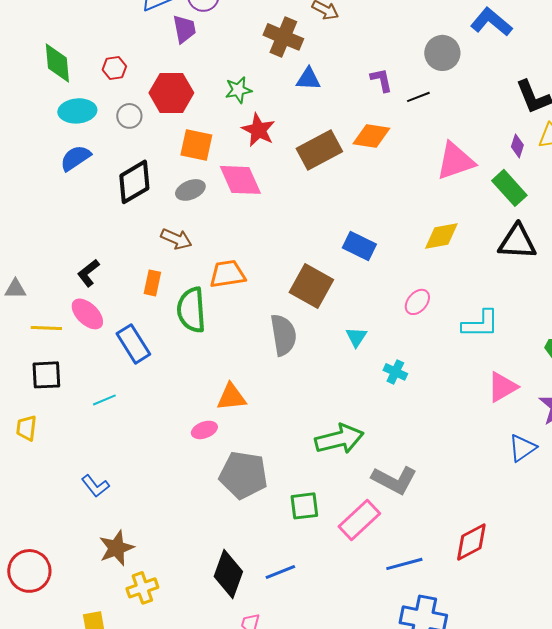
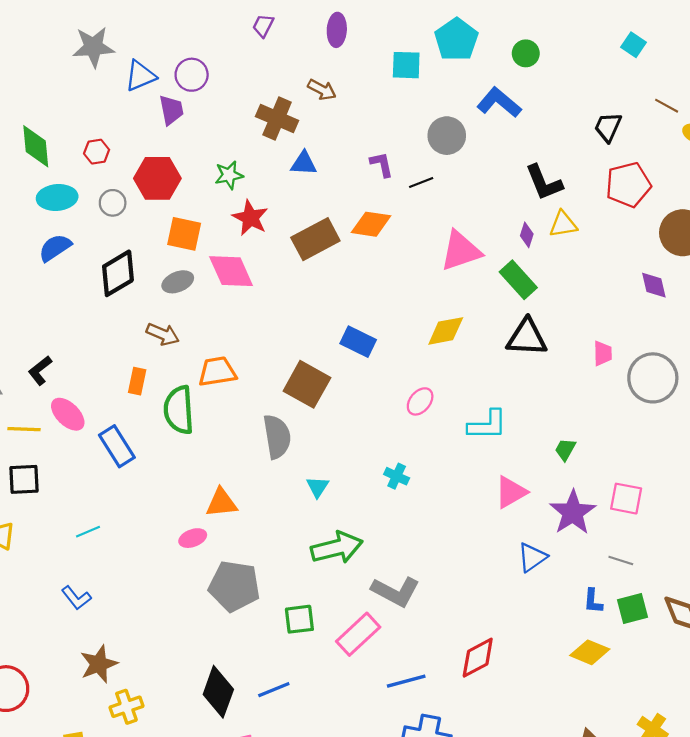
black L-shape: (88, 273) -> (40, 370), moved
cyan triangle: (356, 337) -> (318, 487), moved
cyan line: (104, 400) -> (88, 532), moved

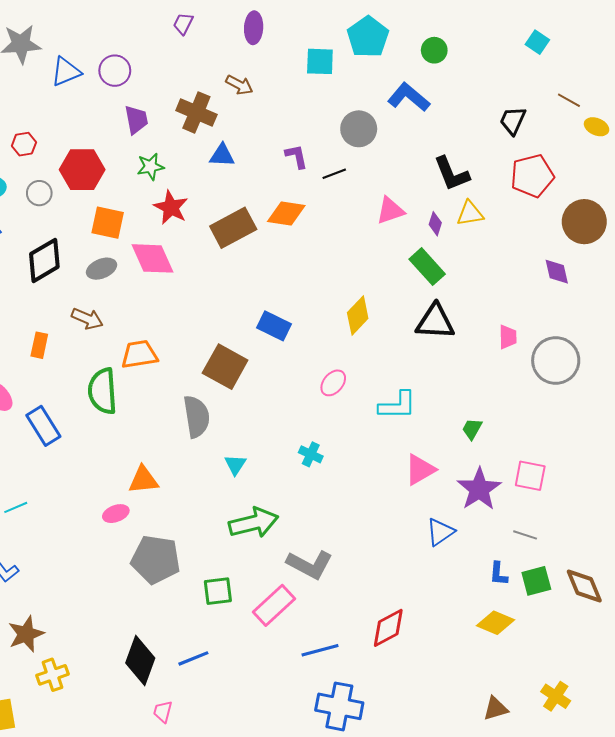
purple trapezoid: (171, 110) -> (136, 120), moved
pink triangle: (461, 251) -> (390, 210), moved, size x0.7
yellow diamond: (446, 331) -> (358, 316), turned -36
orange rectangle: (137, 381) -> (39, 345), moved

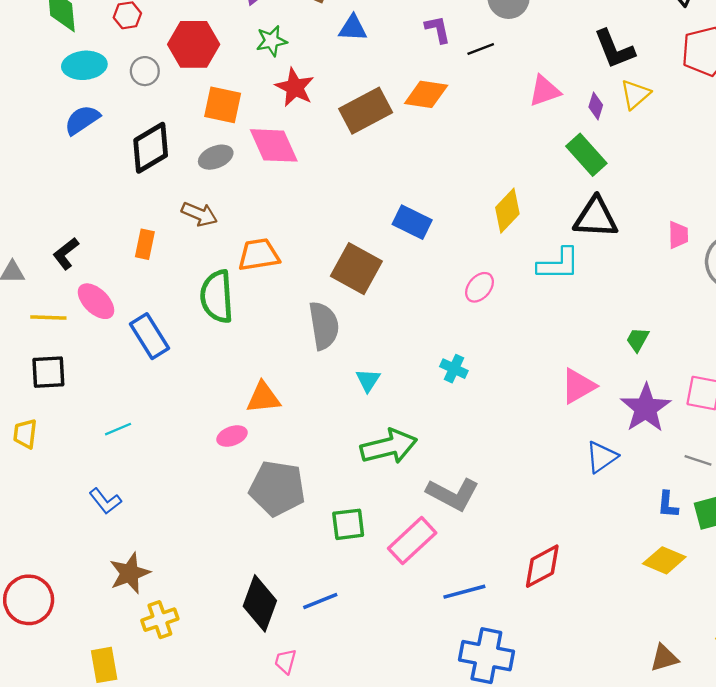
yellow triangle: (470, 214) -> (635, 94), turned -32
cyan L-shape: (397, 405) -> (559, 264), moved

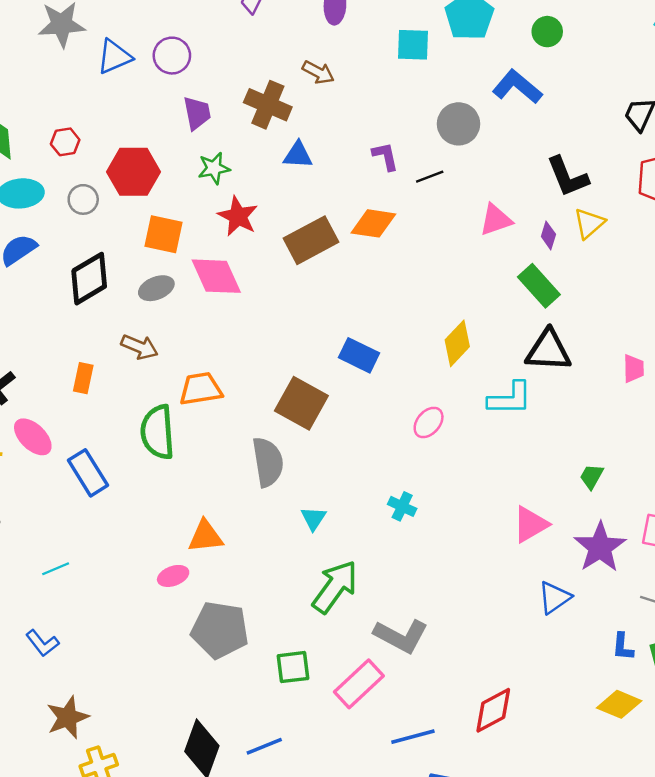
green arrow: (389, 446) -> (335, 587), turned -40

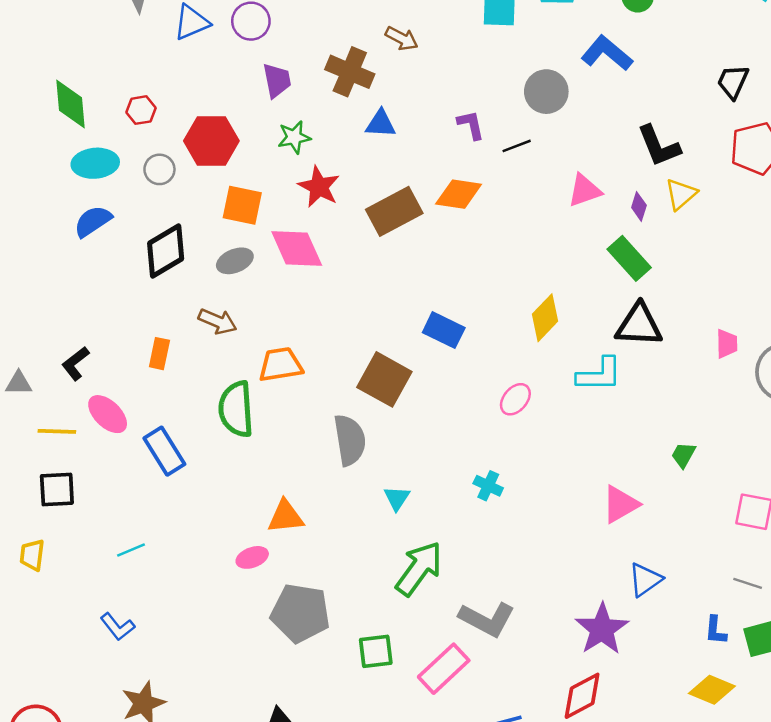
purple star: (600, 547) -> (602, 629), moved

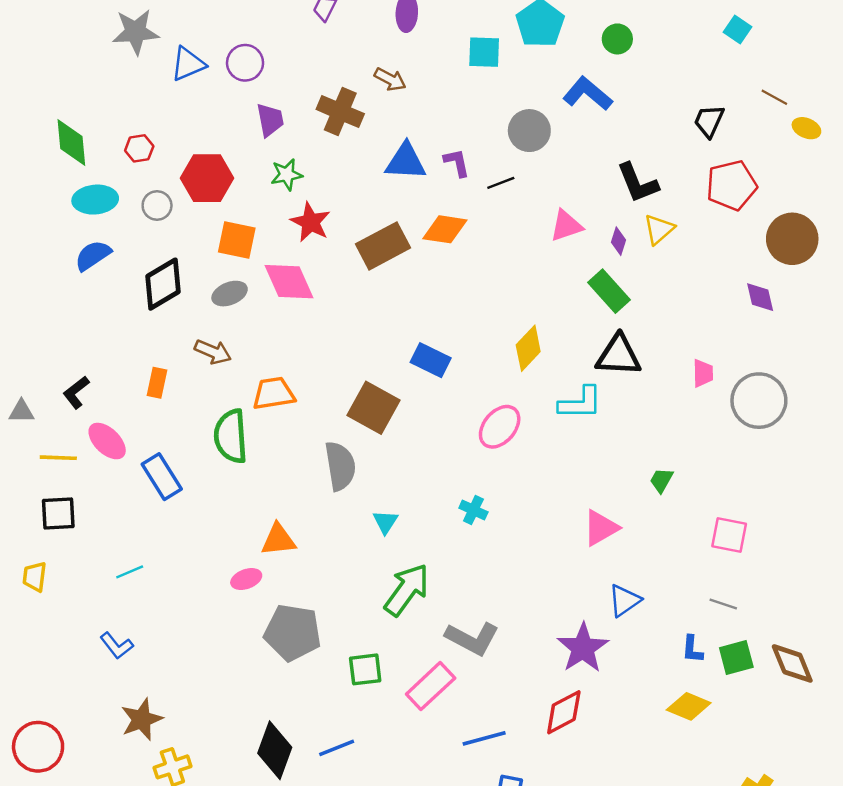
blue triangle: (381, 124) -> (406, 161), moved, size x1.4
pink ellipse: (515, 399) -> (500, 427), size x1.4

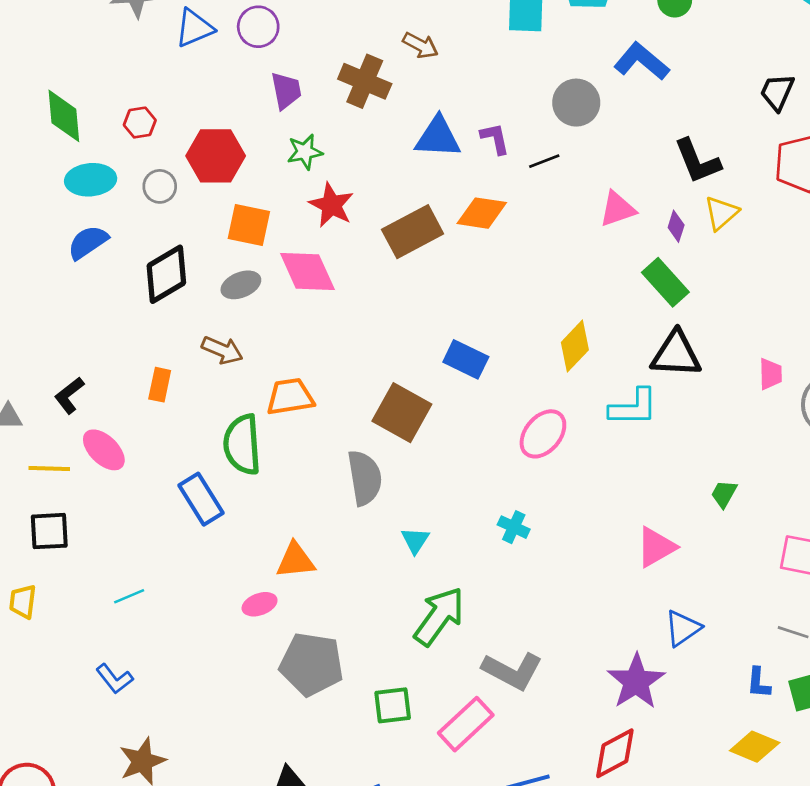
blue rectangle: (162, 477) -> (201, 499), moved

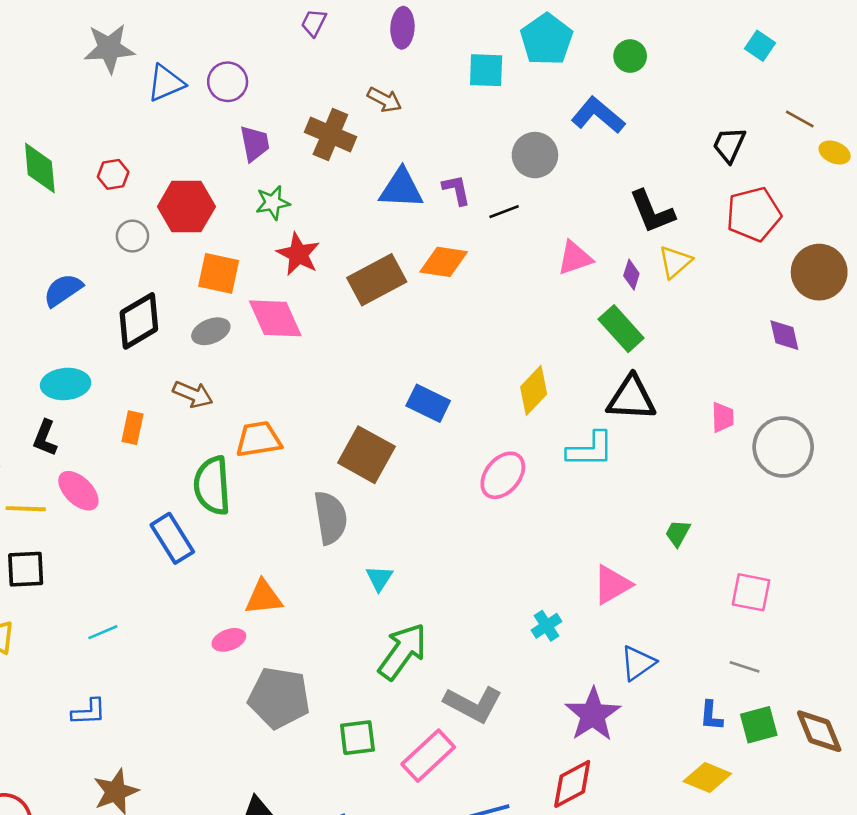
cyan ellipse: (91, 180) -> (66, 384), moved
black L-shape: (69, 395) -> (45, 438), turned -30
cyan cross: (514, 527) -> (547, 626), moved, turned 32
blue L-shape: (114, 679) -> (89, 712), turned -54

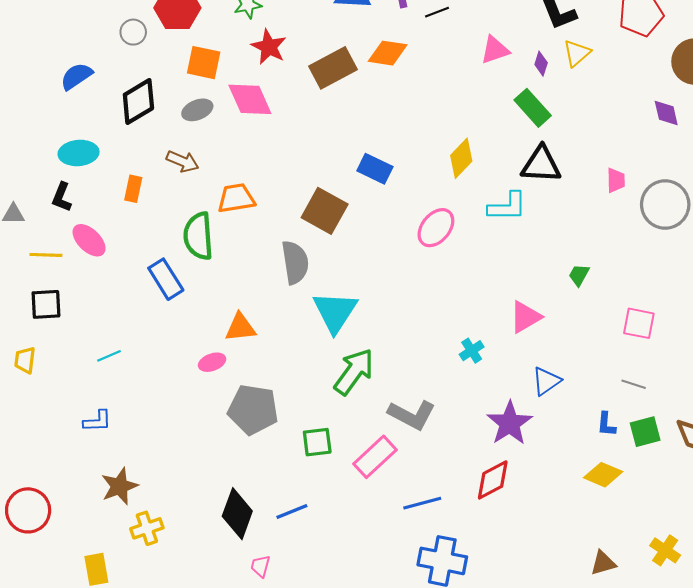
cyan triangle: (379, 578) -> (335, 312), size x2.0

